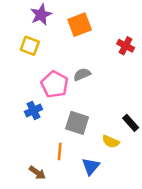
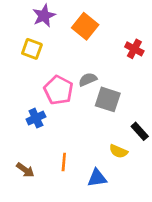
orange square: (80, 25) -> (85, 26), turned -30
gray square: (77, 123) -> (108, 99), moved
blue triangle: (91, 166) -> (97, 178), turned 42
brown arrow: (37, 173) -> (25, 170), moved

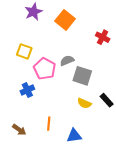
yellow square: (32, 49) -> (24, 51), moved
yellow semicircle: (118, 151) -> (84, 103), moved

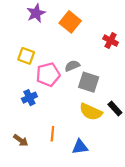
pink pentagon: (45, 69) -> (48, 75), turned 30
yellow semicircle: (84, 103) -> (91, 112), size x1.5

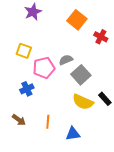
orange square: (70, 22) -> (77, 20), moved
gray square: (89, 82) -> (81, 75), turned 30
brown arrow: (21, 140) -> (19, 120), moved

